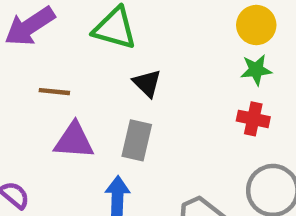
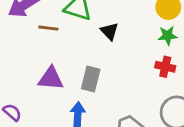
black triangle: (147, 83) -> (109, 31), moved
brown line: (54, 92) -> (48, 28), moved

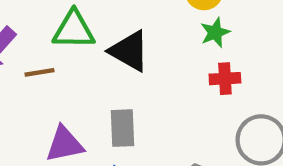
black triangle: (109, 31) -> (129, 51), size x1.5

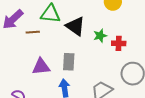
green star: (215, 32) -> (100, 36), moved

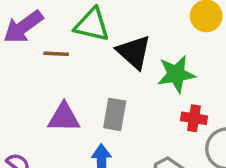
green star: (100, 36) -> (176, 74), size x1.5
red cross: (119, 43) -> (194, 118), moved

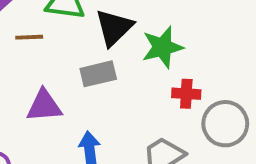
black triangle: (134, 52) -> (114, 27), turned 39
gray rectangle: (115, 114) -> (98, 74), moved, turned 72

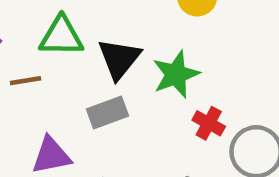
red cross: (186, 94) -> (209, 123), turned 32

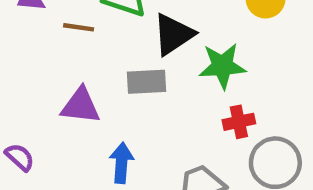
red cross: (209, 123) -> (239, 122), turned 32

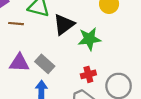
gray rectangle: (147, 82) -> (45, 64), moved, turned 48
red cross: (239, 122) -> (88, 74), moved

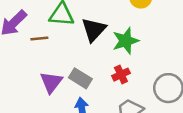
purple triangle: (19, 63) -> (51, 82), turned -45
red cross: (88, 74) -> (121, 75), moved

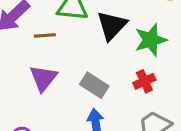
purple triangle: (51, 82) -> (43, 78), moved

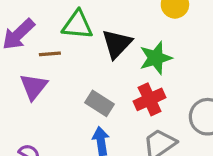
purple triangle: (43, 78) -> (34, 87), moved
red cross: (144, 81) -> (150, 99), size x1.4

